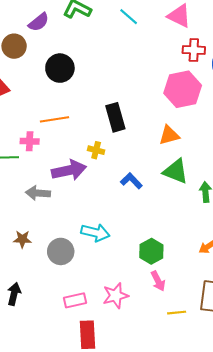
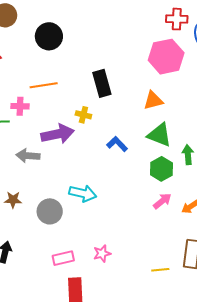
green hexagon: (151, 251) -> (161, 169), moved
pink arrow: (158, 281) -> (162, 201), moved, turned -102
pink star: (116, 296) -> (102, 254), size x0.7

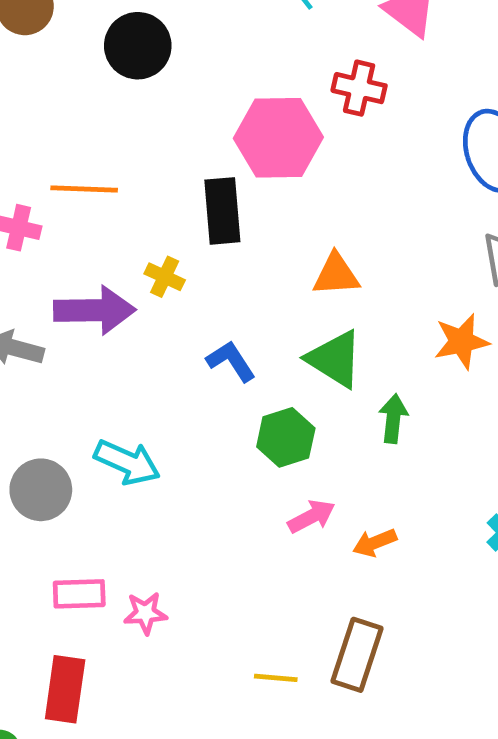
red cross: (177, 19) -> (359, 88), moved
black circle: (49, 36) -> (138, 46), moved
pink hexagon: (166, 57) -> (278, 138), moved
green hexagon: (161, 169) -> (286, 437), moved
pink rectangle: (63, 258) -> (79, 594), moved

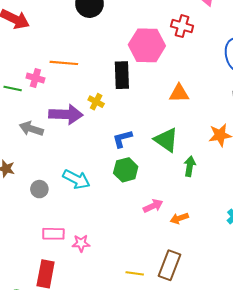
orange triangle: (336, 275) -> (179, 93), moved
blue L-shape: (231, 361) -> (122, 139), turned -75
green hexagon: (286, 437) -> (126, 170), moved
gray circle: (41, 490) -> (39, 189), size x0.7

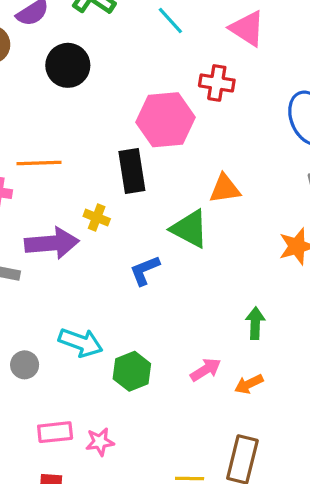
green triangle: (166, 140) -> (190, 229), moved
green arrow: (190, 166) -> (255, 323), moved
green hexagon: (126, 170) -> (132, 371), moved

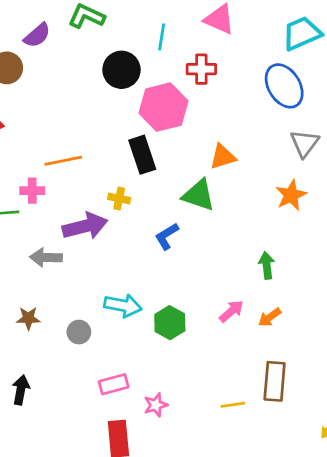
cyan line: (170, 21) -> (162, 37), moved, turned 60
black circle: (68, 65) -> (121, 70), moved
pink star: (100, 442) -> (156, 405), moved

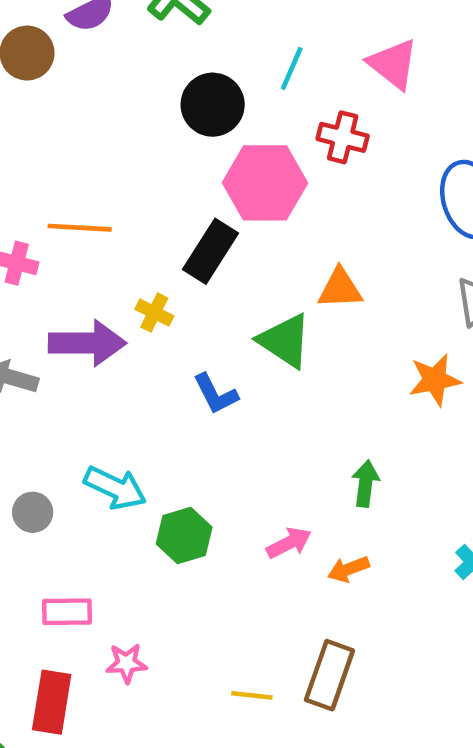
black rectangle: (142, 155) -> (210, 251), turned 36
blue L-shape: (167, 236) -> (216, 394), turned -100

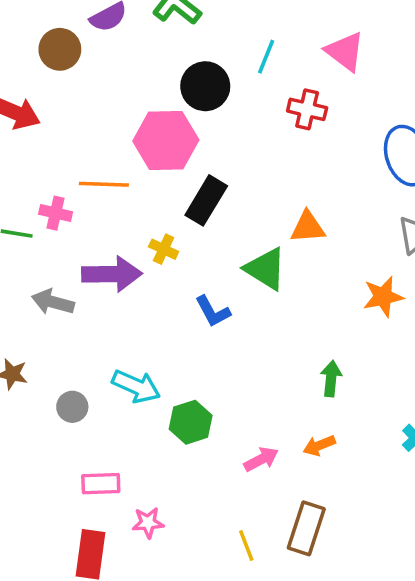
pink hexagon: (265, 183) -> (166, 141), moved
pink arrow: (289, 543) -> (261, 459), moved
yellow line: (252, 695) -> (246, 546), turned 64

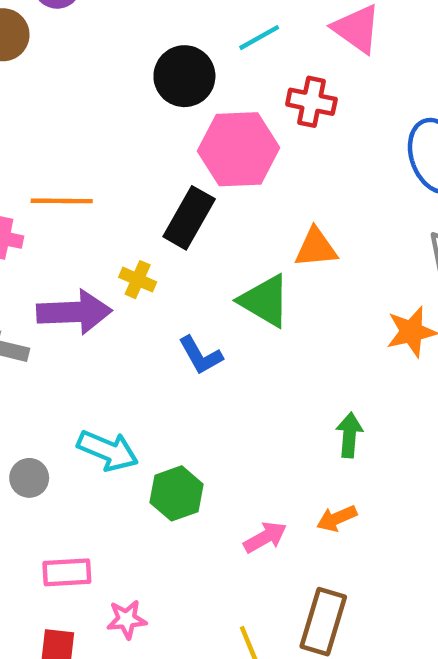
cyan line: (266, 57) -> (259, 38), turned 40
pink hexagon: (166, 141) -> (239, 149), moved

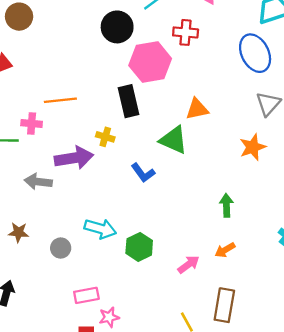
black rectangle: (189, 218) -> (128, 101), turned -36
pink star: (127, 619) -> (109, 317), moved

